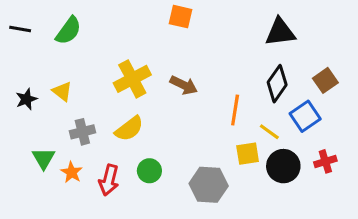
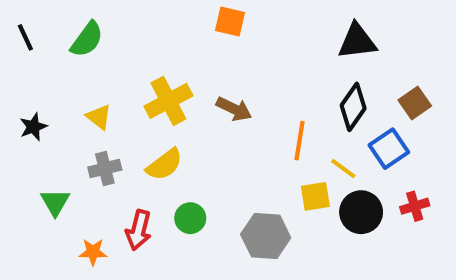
black line: (20, 29) -> (25, 37), turned 55
yellow triangle: (62, 91) -> (99, 117), moved
orange star: (72, 172) -> (93, 252), moved, turned -30

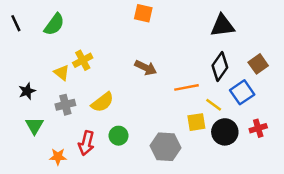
yellow cross: (168, 101) -> (83, 60), moved, size x0.7
black star: (33, 127) -> (27, 91), moved
orange line: (300, 141) -> (187, 87), turned 70

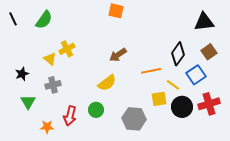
black triangle: (222, 26) -> (204, 22), moved
brown arrow: (146, 68) -> (118, 55), turned 120
yellow semicircle: (102, 102) -> (107, 83), moved
red cross: (258, 128) -> (209, 104), size x1.5

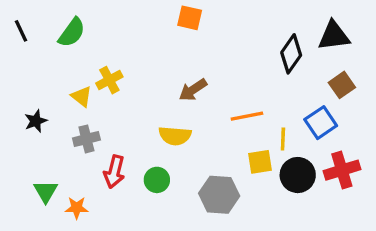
black diamond: (178, 54) -> (291, 54), moved
yellow semicircle: (107, 83) -> (175, 136), turned 42
yellow line: (173, 85) -> (283, 139), turned 56
green triangle: (28, 102) -> (46, 191), moved
red arrow: (70, 116) -> (114, 172), moved

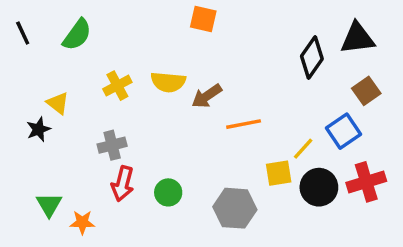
yellow triangle: (82, 96) -> (58, 103), moved
orange line: (247, 116) -> (244, 124), moved
yellow semicircle: (175, 136) -> (168, 82), moved
gray cross: (86, 139) -> (112, 145), moved
yellow line: (283, 139) -> (303, 149), turned 40

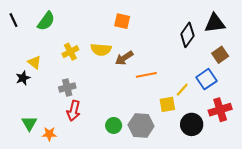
orange square: (203, 19) -> (122, 21), moved
black circle: (319, 187) -> (192, 124), moved
green circle: (168, 192) -> (114, 125), moved

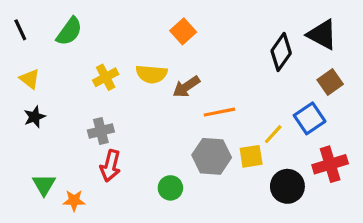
orange square: (122, 21) -> (183, 31), turned 35
black triangle: (215, 23) -> (322, 35), turned 35
yellow triangle: (35, 62) -> (30, 79), moved
gray hexagon: (141, 125) -> (212, 156), moved

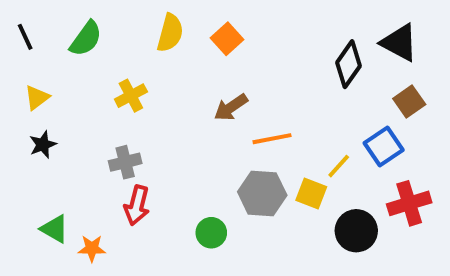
yellow semicircle: (151, 74) -> (170, 33), moved, turned -80
yellow triangle: (30, 79) -> (37, 98), turned 45
yellow square: (251, 156) -> (311, 194), turned 30
green triangle: (44, 185) -> (55, 229), turned -30

